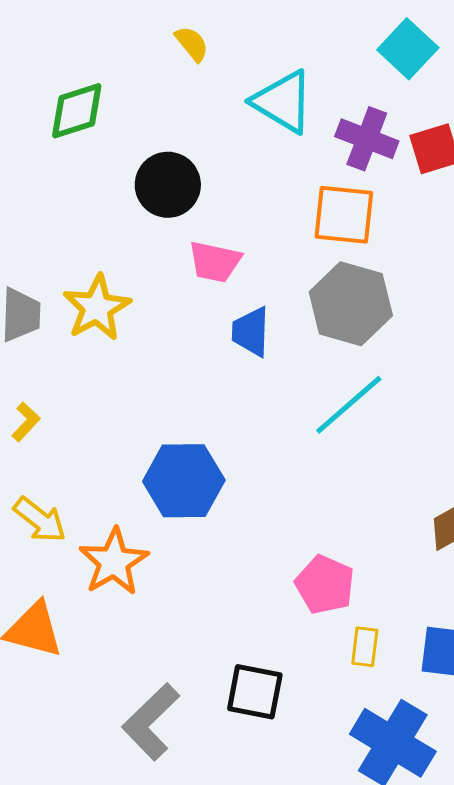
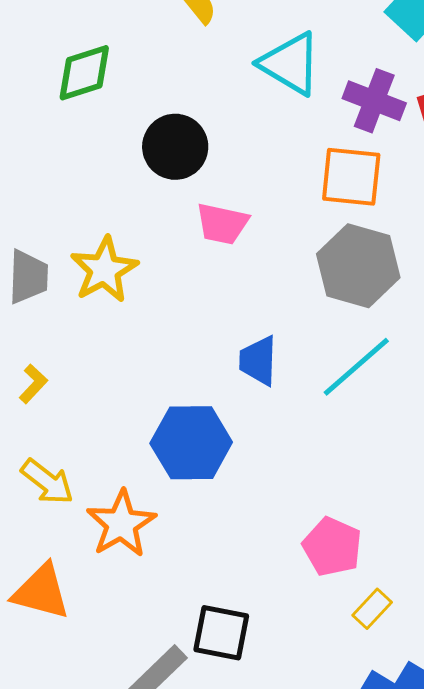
blue trapezoid: (251, 332) -> (258, 361), moved
yellow rectangle: (365, 647) -> (372, 609), turned 36
black square: (255, 692) -> (221, 633), moved

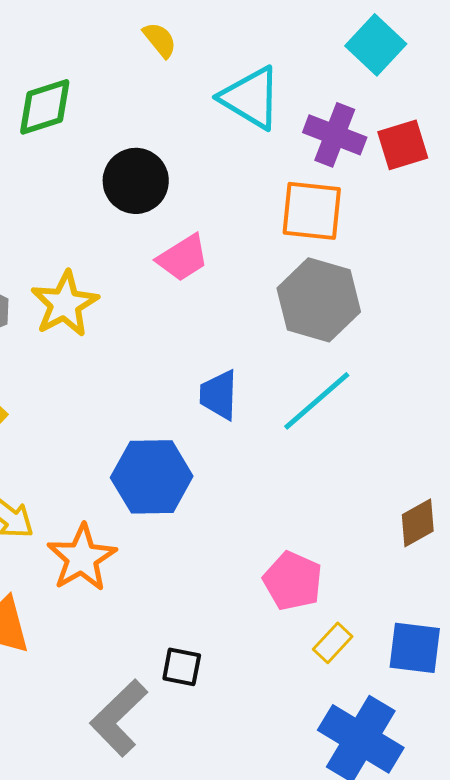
pink trapezoid: (222, 224) -> (183, 258), turned -44
black square: (221, 633) -> (182, 667), size x0.7

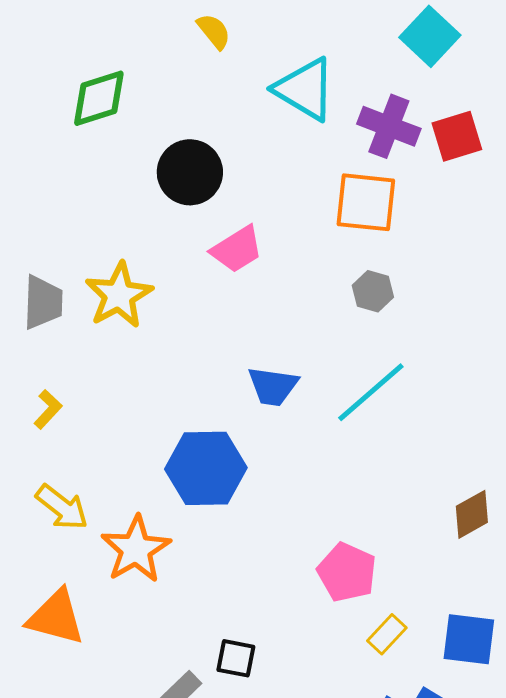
gray hexagon: (319, 300) -> (373, 291), size x0.5
blue trapezoid: (219, 395) -> (273, 386), turned -84

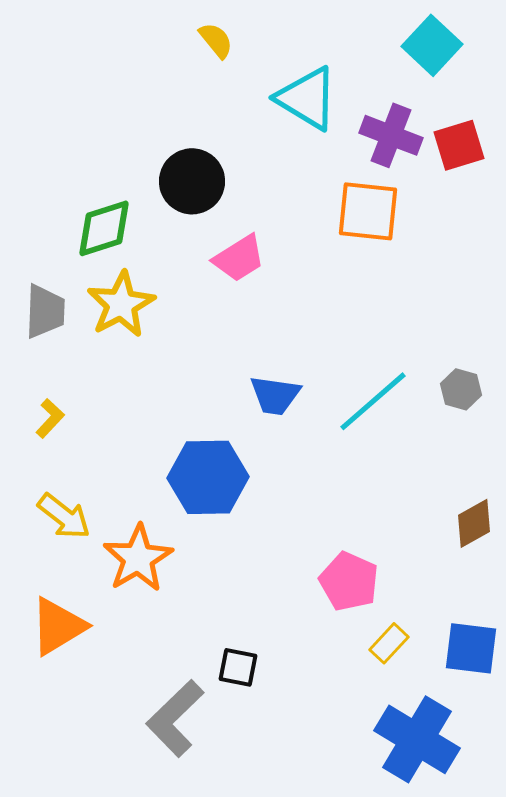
green diamond: (99, 98) -> (104, 228), moved
gray hexagon: (373, 291) -> (461, 389), moved
orange triangle: (56, 617) -> (58, 626), turned -46

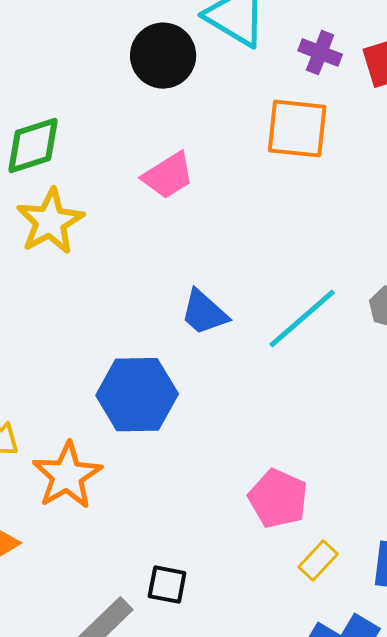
purple cross: (391, 135) -> (320, 53), size x0.7
black circle: (192, 181) -> (163, 56), moved
blue trapezoid: (275, 395) -> (204, 313), turned 34

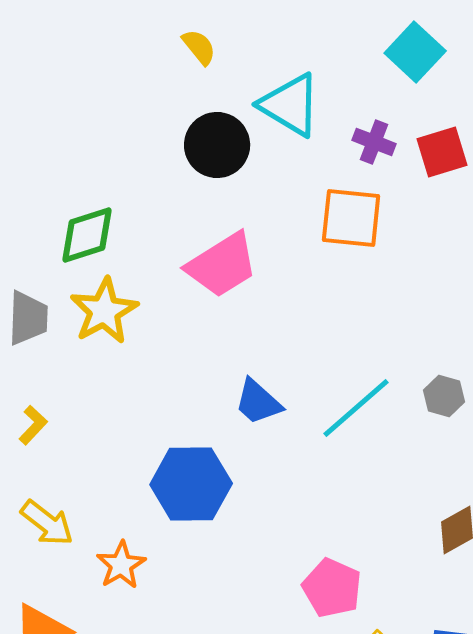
pink trapezoid: (168, 176) -> (222, 265), size x1.4
orange star: (67, 476) -> (121, 565), size x0.7

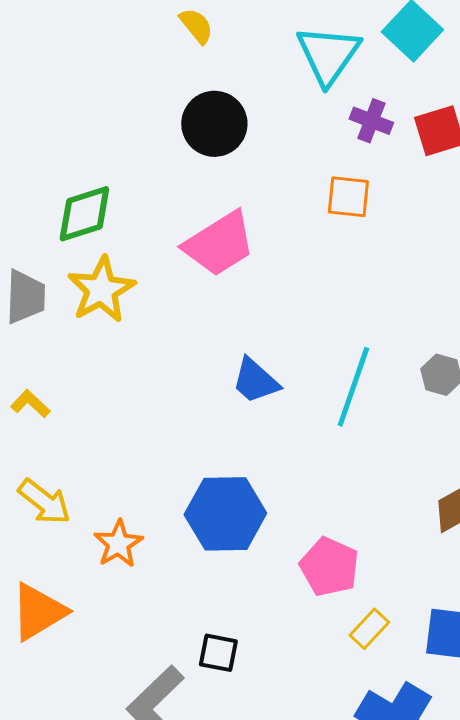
cyan triangle: (290, 105) -> (328, 55), moved, turned 34
orange square: (351, 218) -> (348, 197), size x0.7
cyan line: (356, 408) -> (353, 387), turned -30
yellow L-shape: (33, 425) -> (30, 404), turned -90
blue hexagon: (191, 484) -> (225, 514), moved

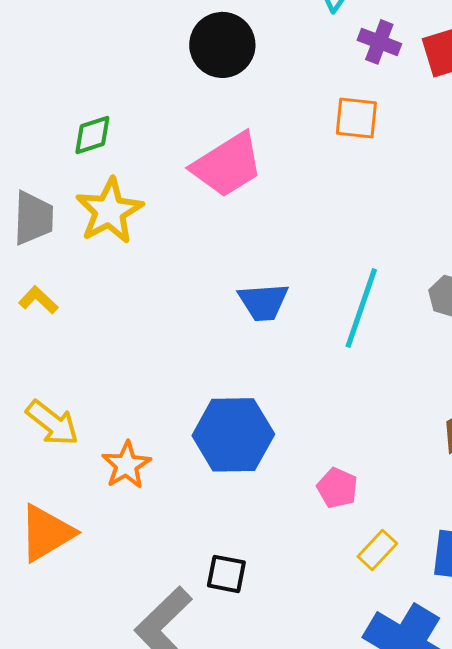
green diamond: (84, 214) -> (92, 135), size x0.7
blue trapezoid: (255, 381) -> (263, 302), turned -46
yellow L-shape: (30, 404) -> (38, 300), moved
pink pentagon: (329, 567) -> (337, 488), size x0.7

